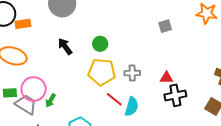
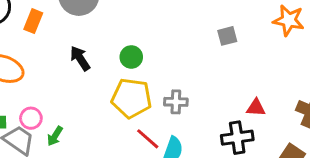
orange rectangle: (23, 24) -> (33, 21), moved, turned -63
red triangle: (166, 78) -> (256, 108), moved
pink circle: (34, 89) -> (31, 118), size x0.6

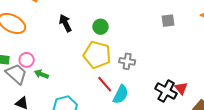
red triangle: (256, 108) -> (181, 88), moved, turned 40
green arrow: (55, 136) -> (41, 74), turned 72
black cross: (237, 138) -> (166, 91), turned 30

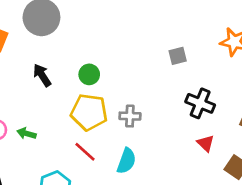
green arrow: (41, 74) -> (27, 133), moved
red line: (105, 84) -> (85, 152), moved
black cross: (166, 91) -> (200, 103), moved

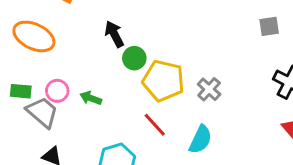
green circle: (89, 74) -> (134, 58), moved
gray cross: (130, 116) -> (209, 89), turned 35

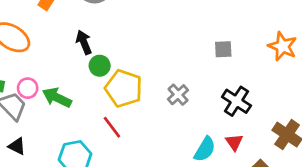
gray cross: (209, 89) -> (178, 95), moved
green arrow: (91, 98) -> (57, 98), size x1.5
cyan semicircle: (200, 139) -> (205, 149), moved

